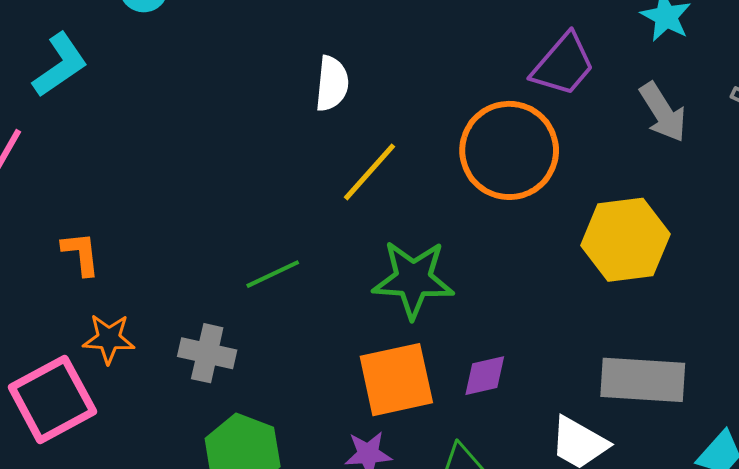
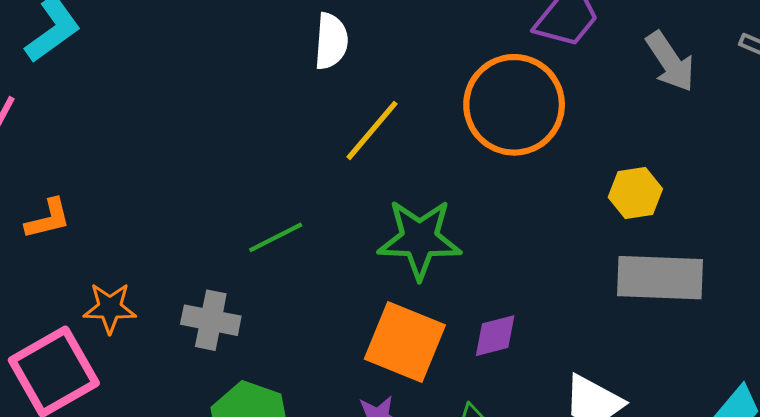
yellow hexagon: (625, 240) -> (635, 193), size x0.6
orange L-shape: (81, 254) -> (48, 219), moved, turned 84
orange square: (396, 380) -> (405, 342), turned 36
gray rectangle: (643, 380) -> (660, 278), moved

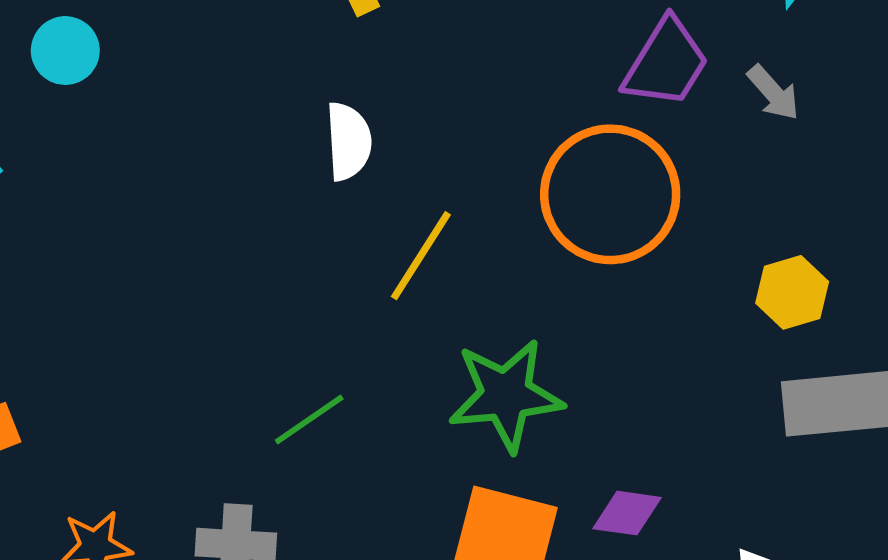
gray arrow: (670, 62) -> (773, 93), moved, size x0.7
purple diamond: (495, 336) -> (627, 513), turned 30

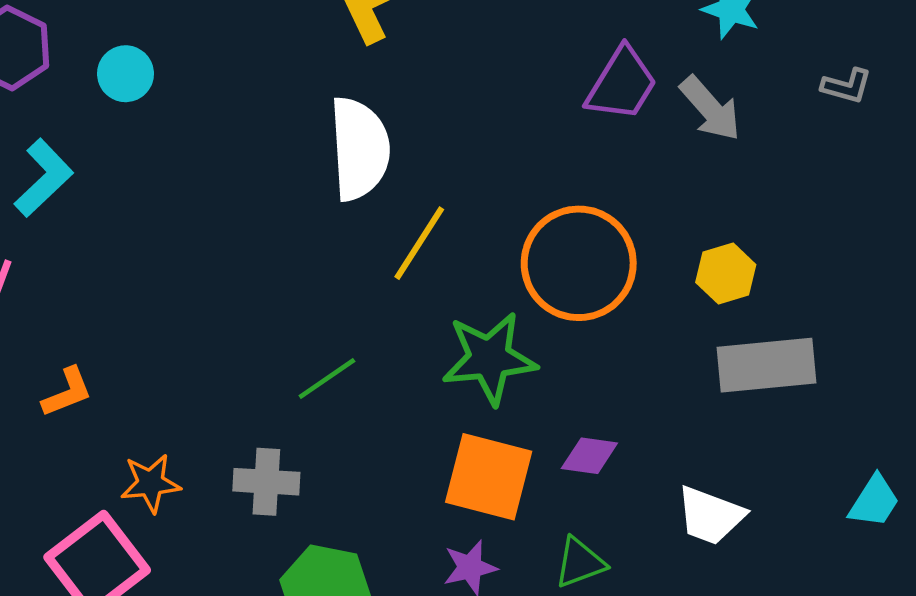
gray arrow: (773, 93) -> (710, 109), size x1.4
white semicircle: (349, 141) -> (359, 149), size x1.6
orange circle: (610, 194) -> (579, 263), moved

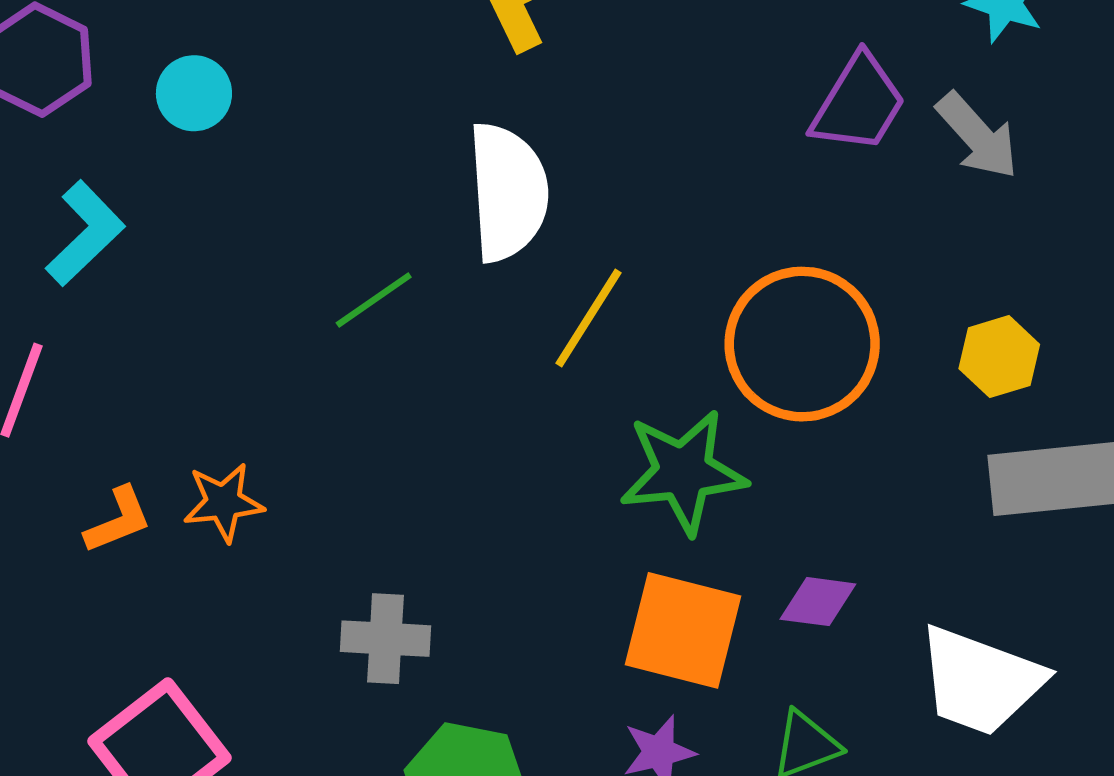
green line: (327, 378) -> (374, 300), moved
orange star: (150, 483) -> (223, 502), moved
white trapezoid: (710, 516) -> (980, 681), size x1.4

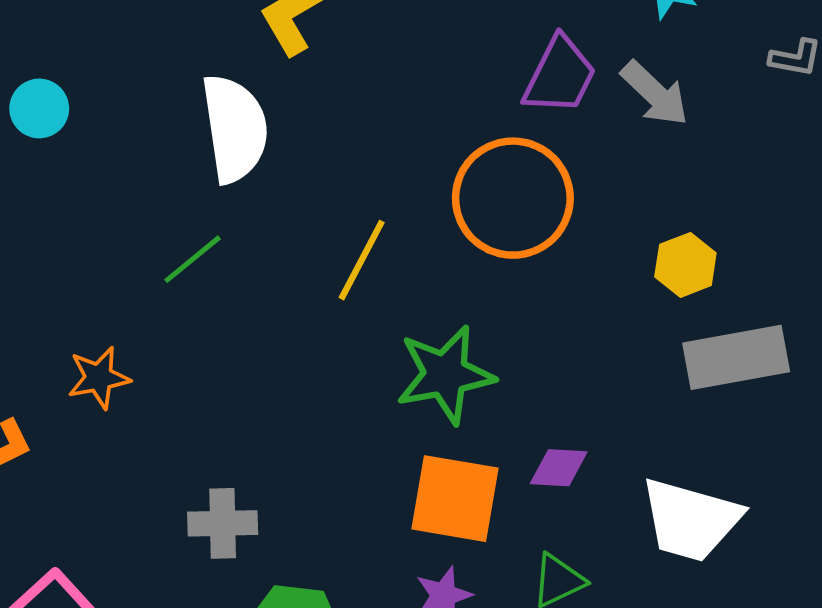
white semicircle: (508, 192) -> (235, 129), moved
orange circle: (802, 344) -> (513, 198), moved
orange star: (223, 502) -> (99, 378), moved

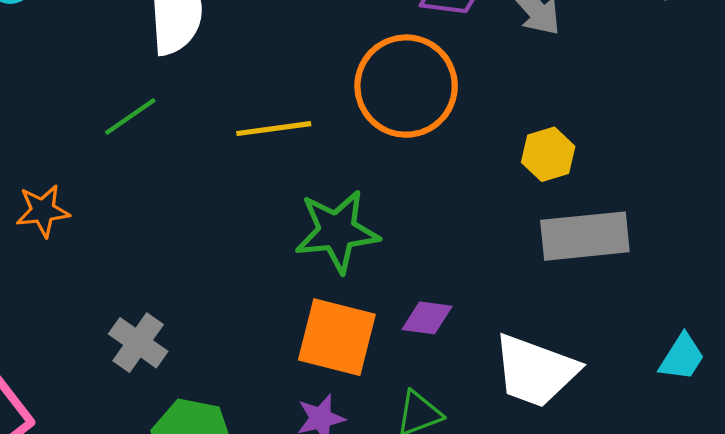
yellow line: (362, 260) -> (274, 129), turned 50
gray cross: (223, 523) -> (138, 343), turned 32

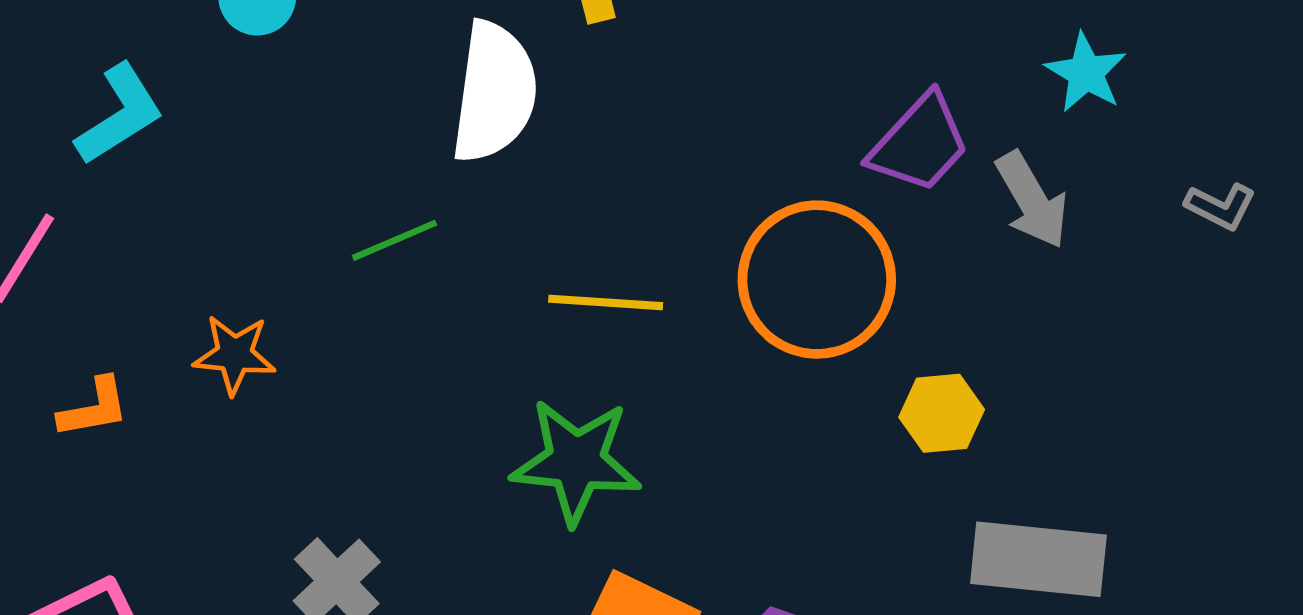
yellow hexagon: (548, 154) -> (942, 413), moved
green star: (337, 231) -> (576, 461), moved

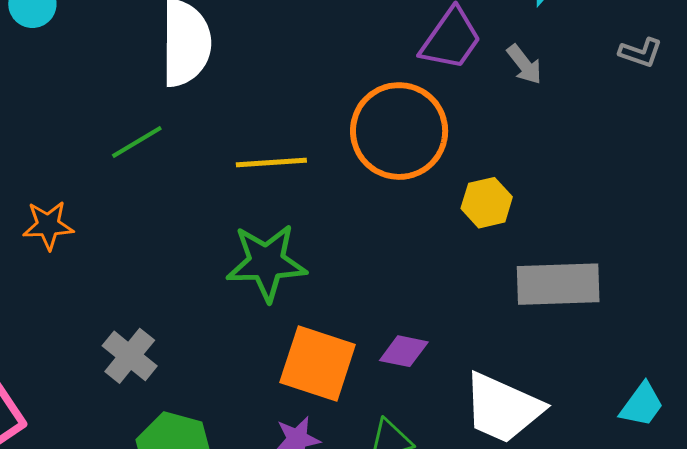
gray arrow: (1032, 200) -> (524, 64), size x0.7

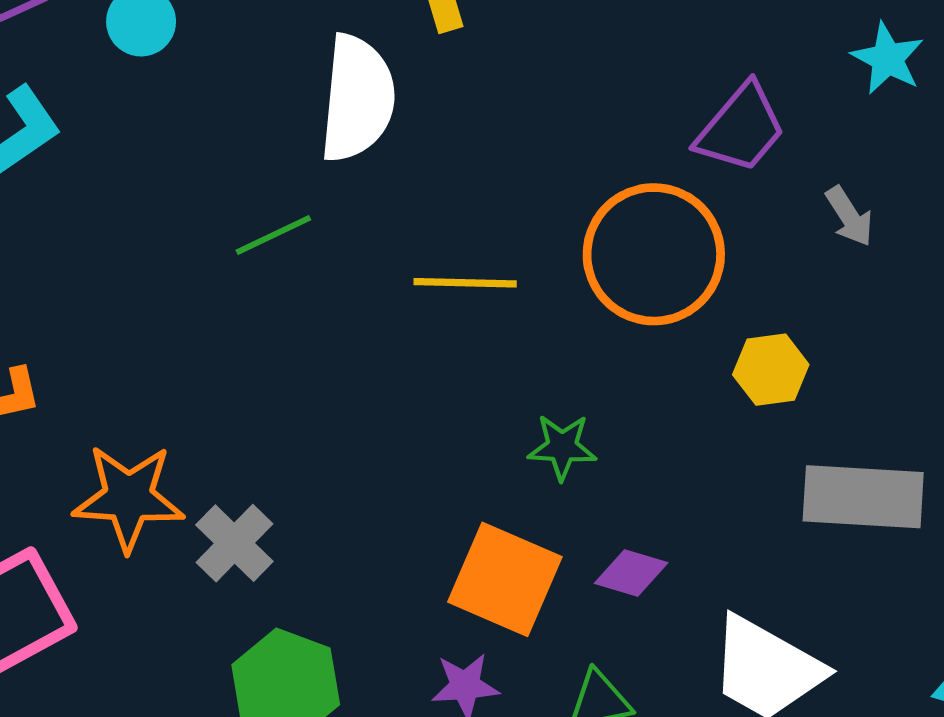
gray arrow: (524, 64) -> (849, 216), moved
orange star: (48, 225) -> (129, 498), moved, size x1.5
green star: (266, 262) -> (562, 447), moved, size x0.6

